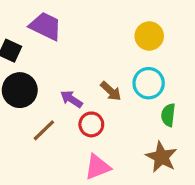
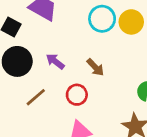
cyan circle: (149, 83) -> (102, 19), moved
purple arrow: (71, 99) -> (55, 61), moved

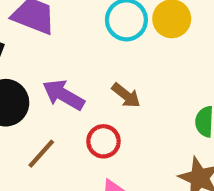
purple arrow: (55, 61) -> (63, 95), size x1.4

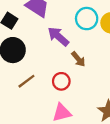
purple arrow: (63, 95) -> (58, 36), moved

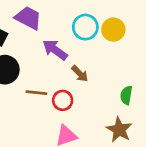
brown line: (26, 81) -> (36, 93), moved, turned 48

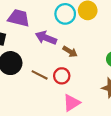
brown line: (36, 93) -> (40, 75), turned 35

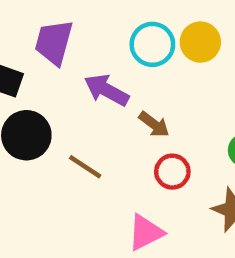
purple trapezoid: (19, 18) -> (54, 42), turned -95
red circle: (62, 76) -> (172, 172), moved

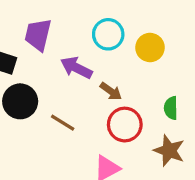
yellow circle: (200, 42) -> (150, 48), moved
red circle: (172, 172) -> (125, 125), size x1.4

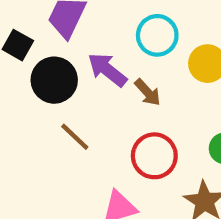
brown arrow: (111, 91) -> (148, 92), moved
black circle: (20, 101) -> (54, 80), moved

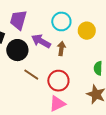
brown arrow: (148, 92) -> (61, 49), turned -120
red circle: (154, 156) -> (58, 81), moved

